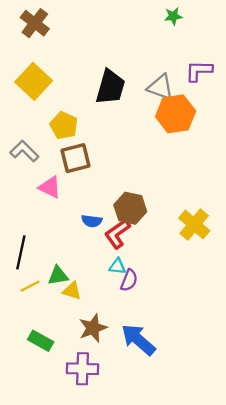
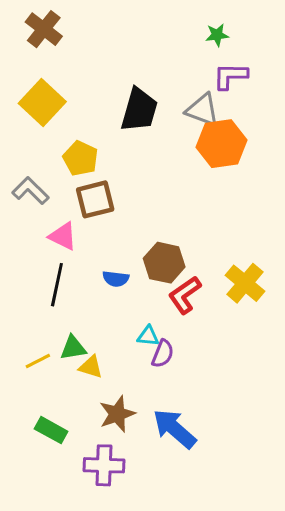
green star: (173, 16) -> (217, 35), moved
purple L-shape: (199, 71) -> (230, 76), moved
red L-shape: (117, 234) -> (185, 295), moved
black line: (21, 252) -> (57, 285), moved

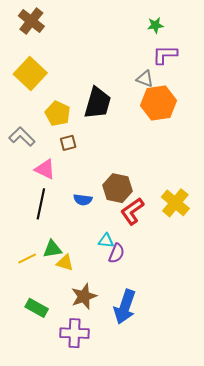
black trapezoid: (139, 110) -> (98, 103), moved
gray triangle: (202, 110) -> (145, 79), size x0.7
brown square: (95, 199) -> (68, 143), size x0.6
blue arrow: (174, 429) -> (125, 307), turned -112

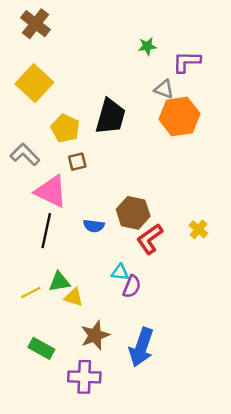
green star: (155, 25) -> (147, 46), moved
pink triangle: (45, 169) -> (51, 191), size x1.4
yellow cross: (175, 203) -> (198, 229), size x0.6

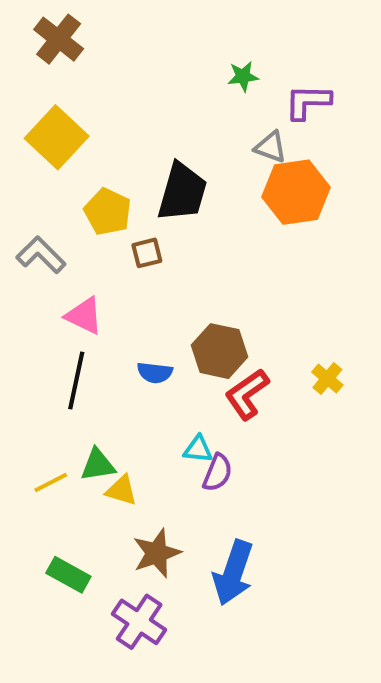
brown square: (77, 162) -> (147, 253), moved
pink triangle: (51, 191) -> (84, 316), size x0.7
purple cross: (84, 377) -> (139, 622), turned 32

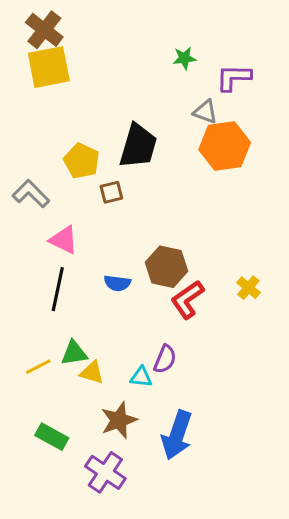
yellow square: (57, 137) -> (49, 67), moved, turned 36
cyan triangle: (198, 449) -> (141, 377), moved

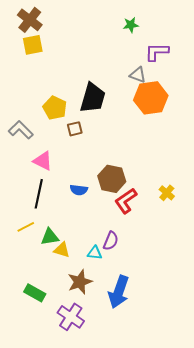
green star: (184, 58) -> (131, 25), moved
yellow square: (49, 67) -> (33, 45), size x0.7
yellow line: (38, 367) -> (26, 227), moved

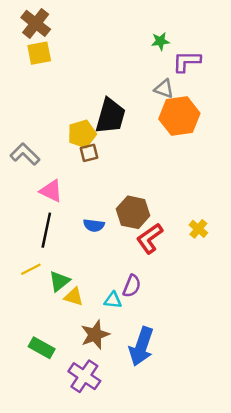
green star: (131, 25) -> (160, 41), moved
yellow pentagon: (55, 108) -> (82, 134), moved, turned 30
green triangle: (50, 237) -> (59, 281), turned -30

